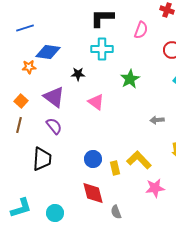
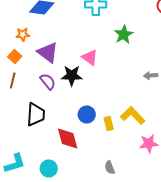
orange star: (29, 67) -> (23, 34), moved
black star: (78, 74) -> (72, 76), moved, size x1.5
red diamond: (93, 193) -> (68, 138), moved

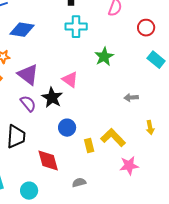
black star: (72, 76) -> (52, 98), turned 30
blue circle: (87, 114) -> (67, 128), moved
gray semicircle: (110, 168) -> (79, 183), moved, turned 96

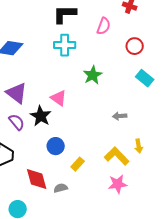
yellow L-shape: (113, 138) -> (117, 156), moved
yellow rectangle: (89, 146) -> (78, 164), turned 56
gray semicircle: (79, 183) -> (61, 188), moved

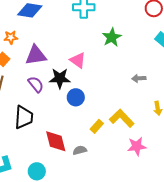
purple triangle: (17, 93) -> (36, 55), turned -45
black star: (41, 116) -> (60, 78), turned -30
blue circle: (56, 146) -> (76, 97), moved
yellow L-shape: (117, 156) -> (122, 118), moved

